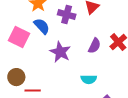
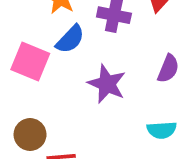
blue semicircle: (42, 26) -> (70, 39), turned 90

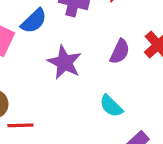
cyan semicircle: (162, 130) -> (111, 106), turned 45

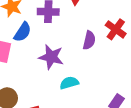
cyan semicircle: (111, 106) -> (69, 83), moved, turned 132

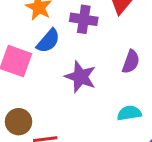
cyan semicircle: (69, 83) -> (129, 113), moved

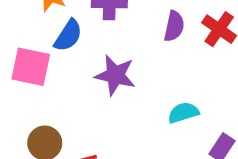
purple semicircle: (131, 62) -> (174, 26), moved

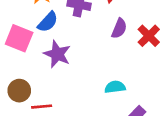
purple star: (115, 75) -> (57, 54), moved

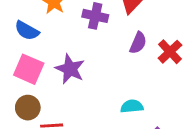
blue semicircle: (48, 22) -> (27, 31), moved, turned 75
pink square: (19, 38) -> (29, 69), moved

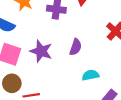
purple semicircle: (138, 43) -> (76, 47), moved

